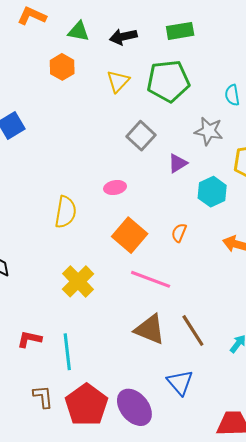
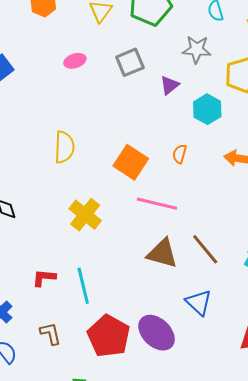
gray square: (141, 136) -> (130, 62), turned 32
pink ellipse: (115, 188) -> (75, 61), moved
brown L-shape: (43, 397) -> (51, 334), moved

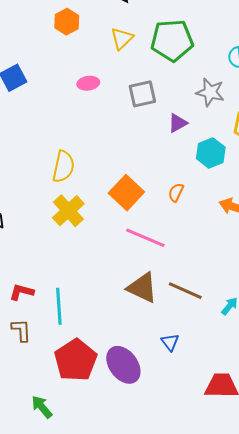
yellow cross: (85, 215) -> (68, 211), moved
brown line: (205, 249) -> (185, 291), turned -36
blue triangle: (199, 302) -> (170, 342), size x0.7
brown L-shape: (51, 334) -> (21, 330), moved

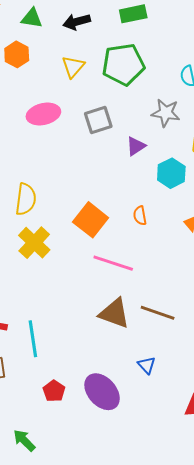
pink ellipse: (88, 83) -> (43, 114), size x1.5
orange semicircle: (176, 192) -> (140, 216), turned -30
red pentagon: (76, 360) -> (54, 391), size x0.5

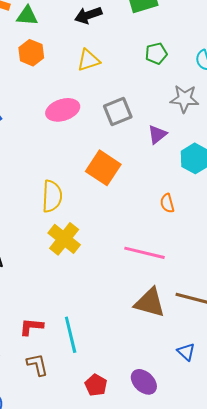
green triangle: (32, 18) -> (27, 16), moved
green pentagon: (123, 64) -> (156, 53), moved, size x0.5
yellow triangle: (73, 67) -> (88, 60), turned 35
orange square: (91, 220) -> (103, 168), moved
purple ellipse: (102, 392) -> (144, 382), size x0.7

